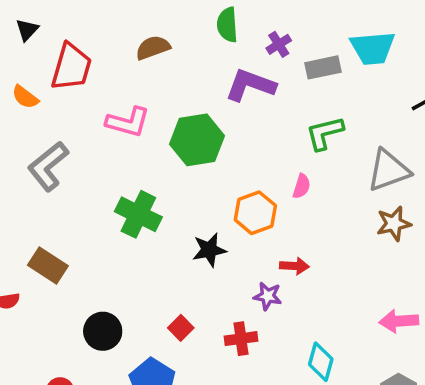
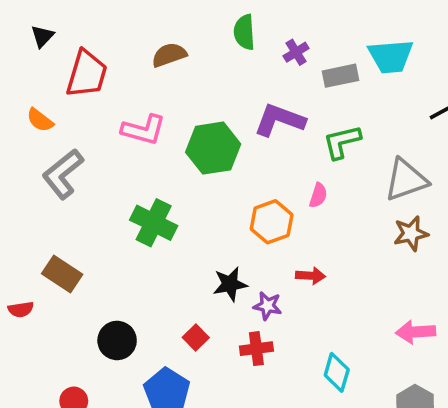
purple L-shape: (250, 85) -> (279, 120), moved
orange semicircle: (25, 97) -> (40, 120), moved
black star: (209, 250) -> (230, 284), moved
purple star: (268, 296) -> (267, 306), moved

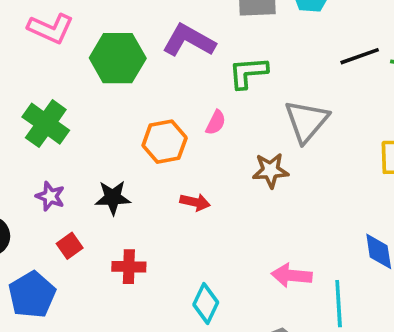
gray triangle: (406, 180) -> (306, 121), turned -39
brown star: (411, 234) -> (270, 170), moved
purple star: (267, 306) -> (50, 196), moved

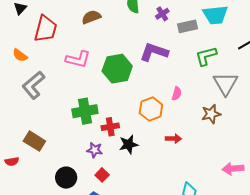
green L-shape: (248, 73) -> (206, 56), moved
green cross: (46, 124) -> (85, 111), turned -35
red square: (70, 246) -> (102, 175), moved
red cross: (129, 267) -> (110, 127), moved

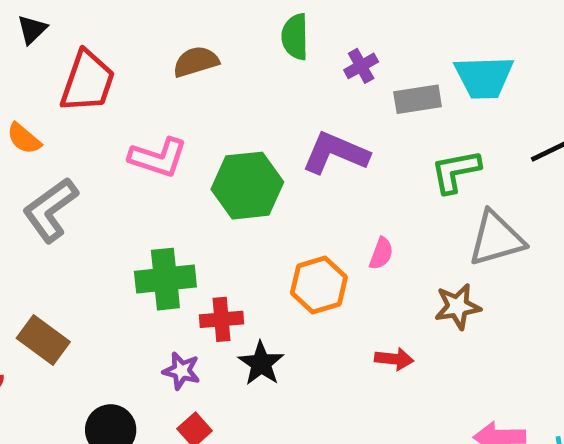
gray triangle: (226, 84) -> (496, 239), turned 40
red arrow: (173, 139) -> (394, 359), moved
black star: (129, 144) -> (261, 363), turned -30

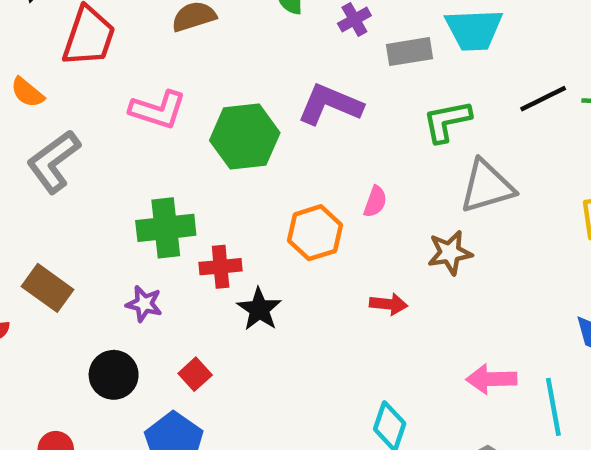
purple star: (181, 371) -> (144, 304), moved

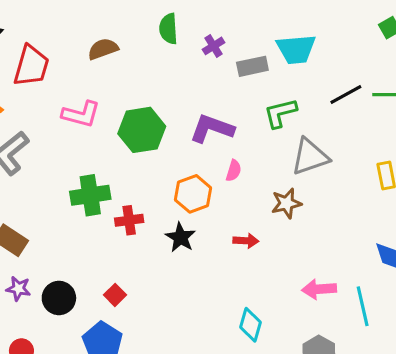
purple L-shape: (330, 104) -> (212, 128), moved
purple star: (144, 304) -> (18, 289), moved
black star: (259, 309) -> (180, 237), moved

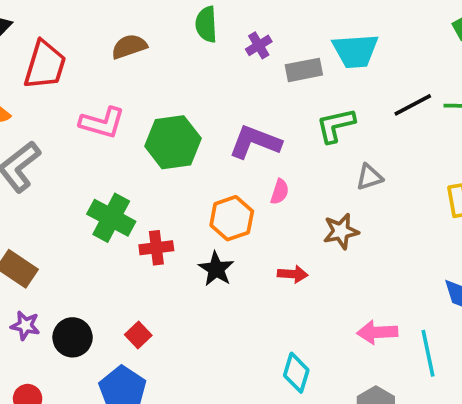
gray triangle: (310, 157) -> (369, 177), size x0.6
green cross: (90, 195) -> (111, 218), turned 36

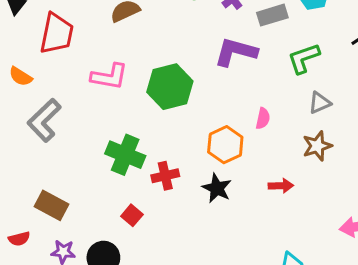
purple L-shape: (255, 142) -> (236, 52), moved
gray triangle: (369, 177) -> (320, 103), moved
red square: (138, 335) -> (132, 215), moved

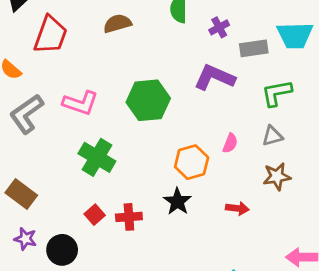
pink L-shape: (109, 77) -> (80, 103), moved
gray triangle: (320, 103) -> (272, 136), moved
red cross: (165, 176) -> (129, 217), moved

